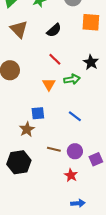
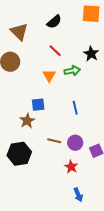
brown triangle: (19, 29) -> (19, 32), moved
blue line: (75, 116) -> (75, 108), turned 40
blue arrow: (78, 203) -> (78, 195), turned 72

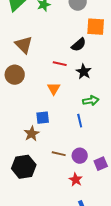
black semicircle: (54, 22) -> (79, 45), moved
red line: (55, 51) -> (60, 64), turned -32
black star: (91, 54) -> (84, 72), moved
green arrow: (72, 71) -> (91, 101), moved

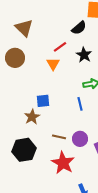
red line: (60, 64) -> (60, 47), turned -48
orange triangle: (54, 89) -> (53, 64), moved
red star: (76, 180) -> (63, 163), moved, size x1.6

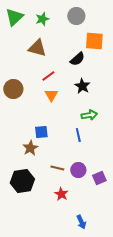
brown triangle: (24, 28) -> (37, 48), moved, turned -30
red line: (60, 47) -> (48, 76), moved
red star: (63, 163) -> (61, 194), size x0.6

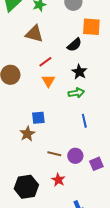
green arrow: (89, 115) -> (76, 93), moved
blue line: (78, 135) -> (84, 121), moved
black hexagon: (22, 181) -> (26, 187), moved

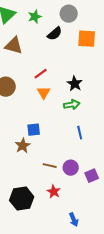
brown triangle: (34, 34) -> (14, 46), moved
black semicircle: (74, 45) -> (55, 34), moved

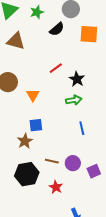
red line: (41, 74) -> (56, 68), moved
orange triangle: (44, 93) -> (33, 95), moved
black hexagon: (22, 199) -> (27, 174), moved

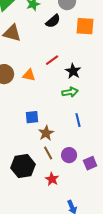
orange triangle: (33, 95) -> (29, 75), moved, turned -48
brown star: (25, 141) -> (46, 133), moved
brown line: (52, 161) -> (48, 153), turned 48

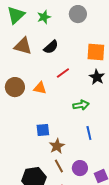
black semicircle: (53, 21) -> (51, 47), moved
orange square: (85, 26) -> (96, 52), moved
black star: (73, 71) -> (97, 77), moved

